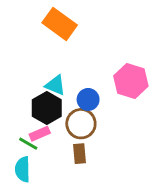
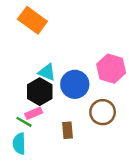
orange rectangle: (60, 24) -> (32, 20), moved
blue circle: (88, 99) -> (75, 84), size x1.5
brown circle: (81, 124) -> (103, 112), moved

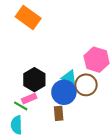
cyan triangle: (47, 72) -> (69, 78), moved
blue circle: (75, 84) -> (64, 92), moved
brown circle: (103, 112) -> (86, 85), moved

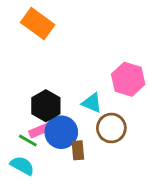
brown circle: (86, 85) -> (111, 128), moved
blue circle: (64, 92) -> (61, 132), moved
cyan semicircle: (17, 125) -> (22, 166), turned 120

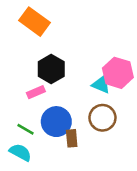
cyan triangle: (92, 103) -> (101, 84), moved
black hexagon: (46, 106) -> (51, 69), moved
pink rectangle: (39, 131) -> (36, 92), moved

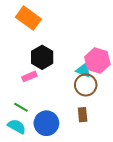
brown circle: (102, 118) -> (86, 85), moved
blue circle: (56, 122) -> (46, 123), moved
brown rectangle: (72, 138) -> (83, 115), moved

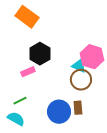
green line: (21, 107) -> (20, 101), turned -56
blue circle: (46, 123) -> (59, 112), moved

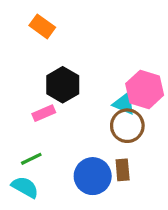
orange rectangle: (27, 17) -> (42, 26), size x0.7

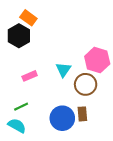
black hexagon: (63, 85) -> (19, 36), moved
cyan triangle: (124, 104) -> (63, 70), moved, turned 42

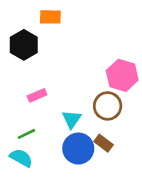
orange rectangle: (28, 18) -> (50, 17), moved, turned -35
cyan triangle: (63, 70) -> (72, 119), moved
brown rectangle: (82, 114) -> (104, 143), turned -48

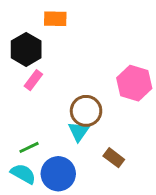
pink rectangle: (37, 95) -> (33, 80), moved, turned -30
brown circle: (108, 106) -> (86, 111), moved
blue circle: (78, 149) -> (58, 174), moved

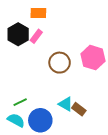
pink rectangle: (33, 80) -> (36, 36), moved
brown circle: (86, 111) -> (60, 63), moved
cyan triangle: (79, 131) -> (66, 104), moved, turned -35

